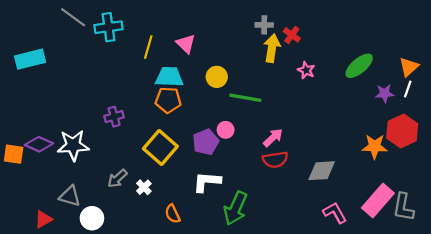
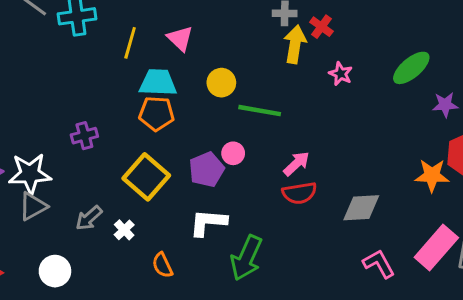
gray triangle: (70, 196) -> (33, 206), moved, turned -45

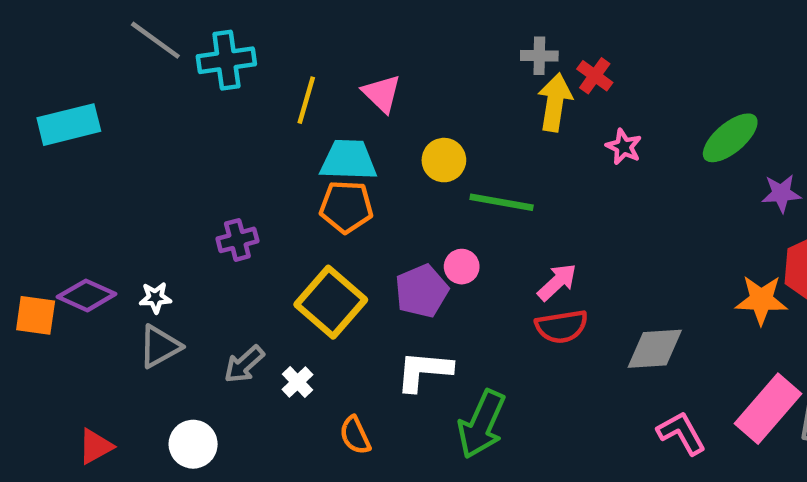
white star: (30, 174) -> (155, 298), size x0.5

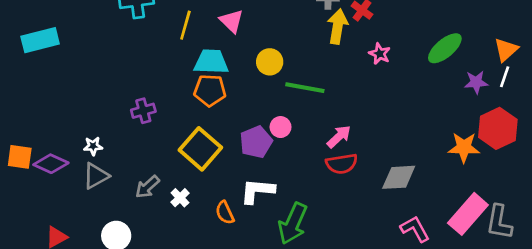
purple diamond: (87, 295) -> (51, 164), moved
orange semicircle: (355, 435) -> (225, 213), moved

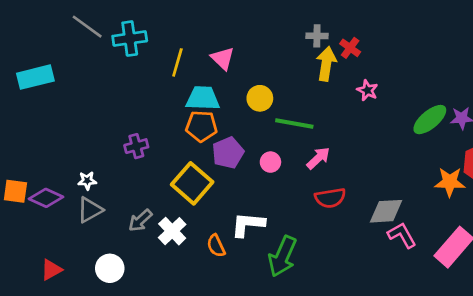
green ellipse: (445, 48) -> (430, 120), moved
pink arrow: (339, 137) -> (318, 158), moved
purple pentagon: (256, 142) -> (228, 153), moved
white cross: (180, 198) -> (172, 231), size x1.5
pink L-shape: (415, 229) -> (402, 235), moved

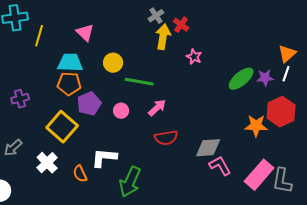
gray cross: (317, 36) -> (156, 16), turned -35
yellow line: (177, 62) -> (39, 36), moved
gray arrow: (140, 220) -> (13, 148), moved

